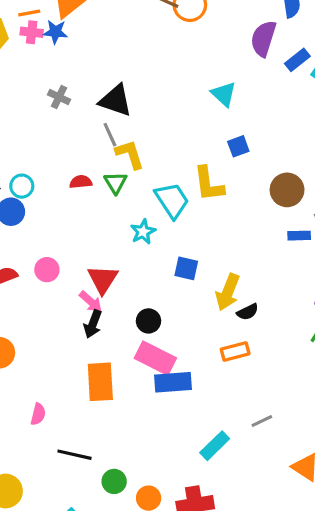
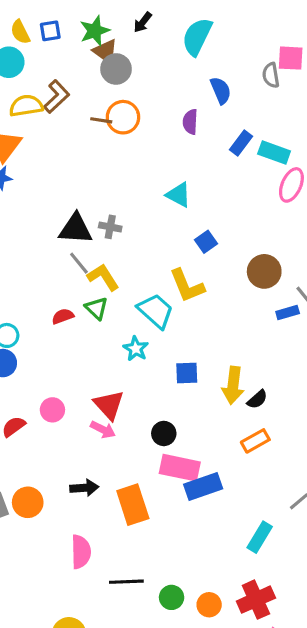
purple semicircle: (263, 39) -> (190, 122), moved, size x0.7
gray cross: (59, 97) -> (110, 227), moved
black arrow: (93, 324) -> (84, 488), moved, turned -100
pink semicircle: (38, 414) -> (81, 552), size x1.5

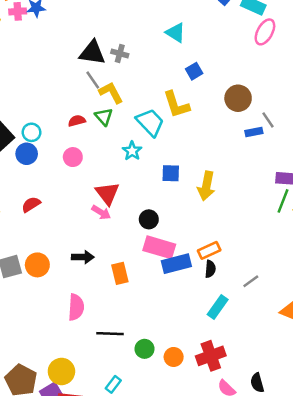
black semicircle: (257, 399) -> (210, 269), moved, turned -49
pink circle: (52, 410) -> (73, 157), moved
orange rectangle: (255, 441) -> (209, 250), moved
orange rectangle: (133, 505) -> (120, 273), size x0.7

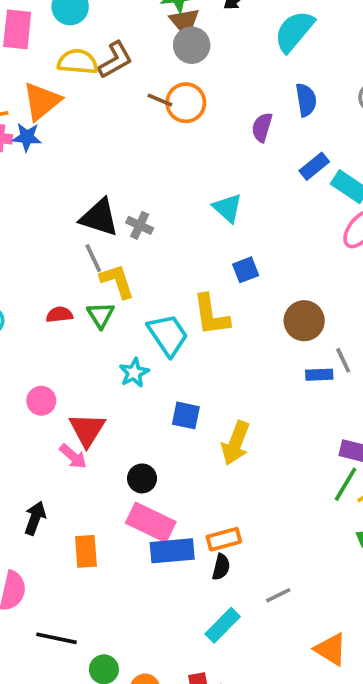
pink circle: (73, 157) -> (41, 401), moved
black arrow: (83, 257) -> (35, 518), turned -80

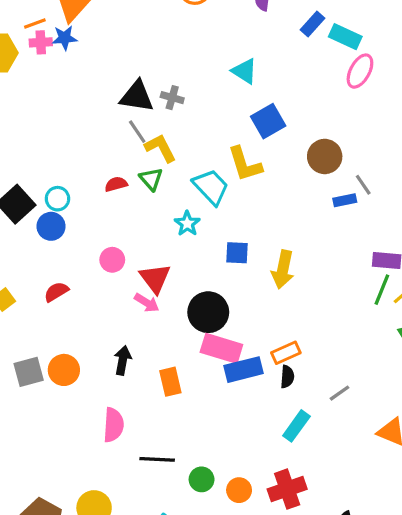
blue square: (246, 270) -> (268, 121), size x1.5
black circle: (142, 478) -> (208, 312), size x1.6

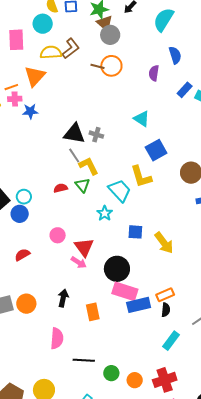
blue star: (65, 38) -> (30, 111), moved
yellow arrow: (283, 269) -> (164, 243), turned -50

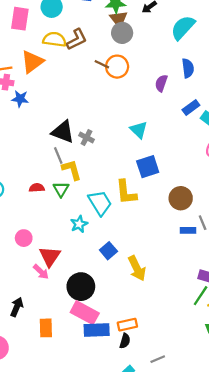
blue square: (135, 232) -> (108, 251), turned 35

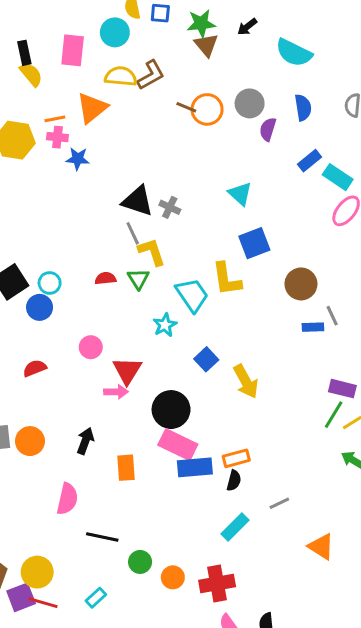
cyan semicircle: (183, 28) -> (294, 53), turned -104
gray circle: (122, 33) -> (250, 103), moved
pink arrow: (41, 272) -> (116, 392), turned -42

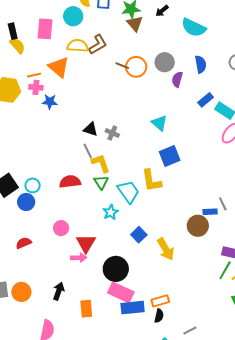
orange triangle: (92, 108) -> (59, 67), turned -40
black triangle: (138, 201) -> (91, 129), size x0.7
red semicircle: (105, 278) -> (70, 182), size x1.5
green triangle: (138, 279) -> (101, 182), moved
brown circle: (301, 284) -> (198, 226), moved

